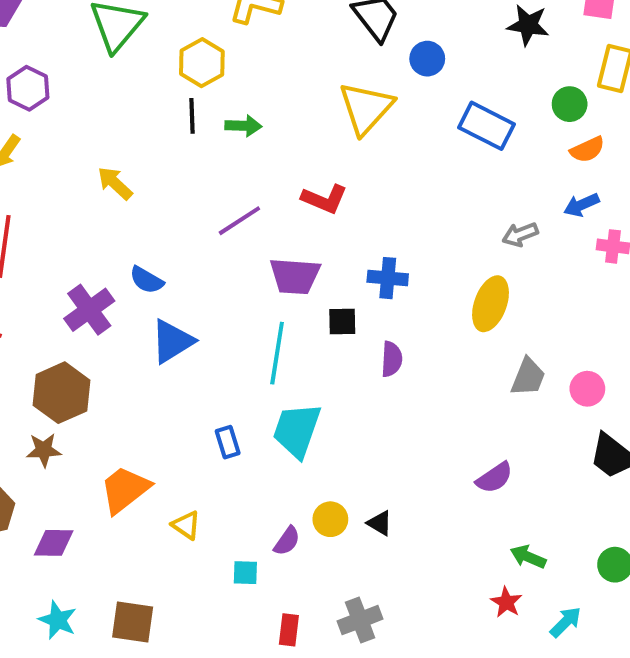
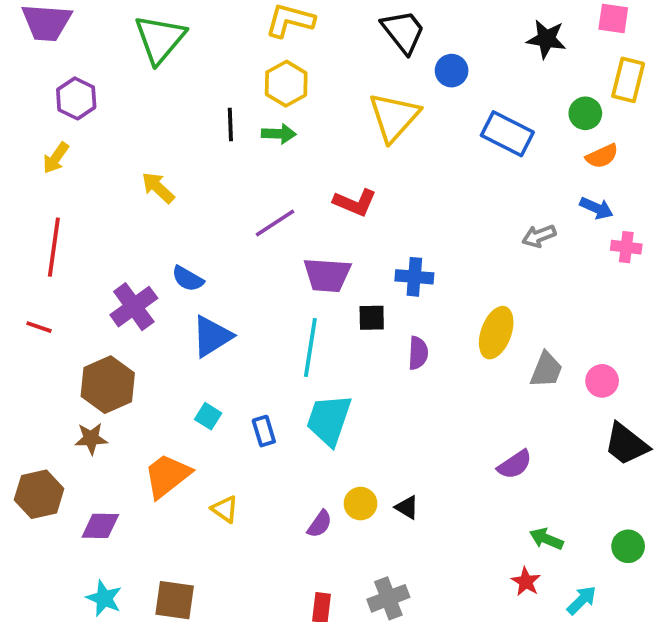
yellow hexagon: (202, 63) -> (286, 84), moved
blue arrow: (581, 205) -> (596, 208), turned -132
yellow ellipse: (491, 304) -> (496, 333), moved
cyan square: (245, 573) -> (208, 416), moved, turned 30

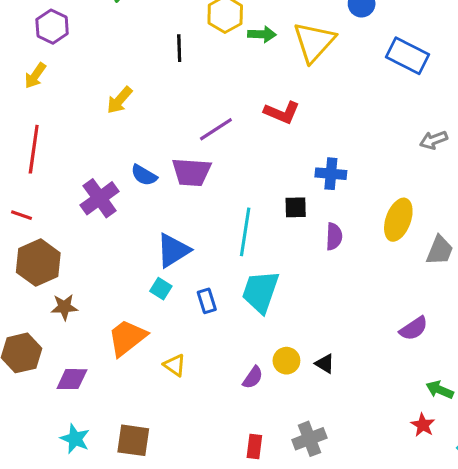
green arrow: (279, 134) -> (262, 34), moved
yellow arrow: (158, 188) -> (119, 100), turned -92
purple trapezoid: (327, 275) -> (191, 172), moved
blue triangle: (212, 336) -> (173, 250), moved
brown hexagon: (108, 385) -> (38, 263), moved

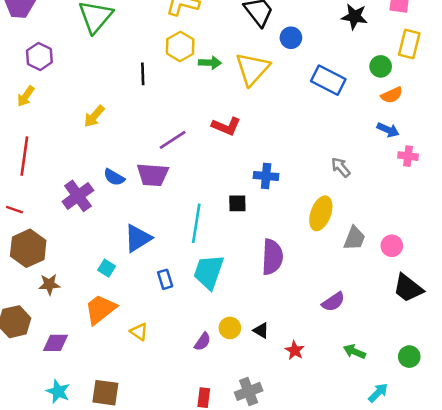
gray arrow: (434, 140) -> (341, 167), moved, turned 70
purple semicircle: (334, 237) -> (272, 257), moved, size x1.6
cyan square: (161, 289) -> (107, 268), moved
red star: (423, 425) -> (295, 350), moved

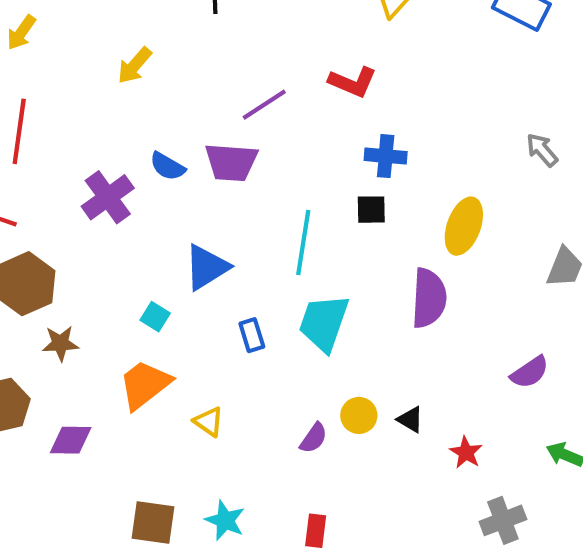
blue cross: (266, 176) -> (386, 156), moved
yellow ellipse: (321, 213) -> (464, 226), moved
cyan star: (58, 391) -> (225, 520), moved
gray cross: (249, 391) -> (503, 520), moved

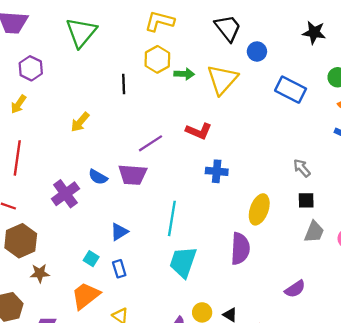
black square: (371, 210) -> (306, 200), moved
blue triangle: (207, 267) -> (119, 232), size x0.7
blue rectangle: (252, 335) -> (119, 269), moved

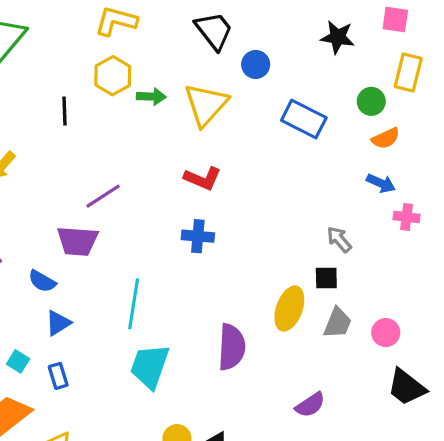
red L-shape: (199, 131) -> (203, 178), moved
gray arrow: (302, 168) -> (339, 239), moved
blue semicircle: (98, 177) -> (42, 281), moved
yellow ellipse: (259, 209) -> (289, 308), moved

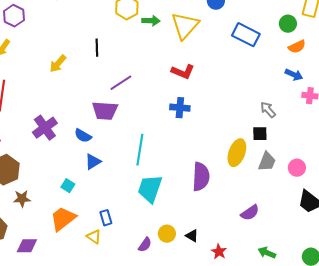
black line: (65, 111) -> (97, 48), moved
blue rectangle: (58, 376) -> (106, 218), moved

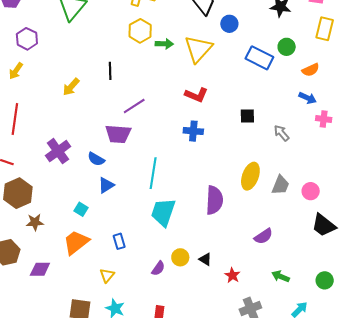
green circle: (288, 24) -> (287, 47), moved
black square: (260, 134) -> (247, 116), moved
yellow triangle: (94, 237) -> (107, 275), moved, turned 35

